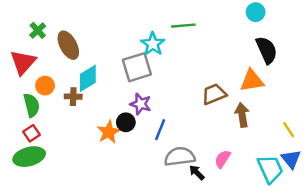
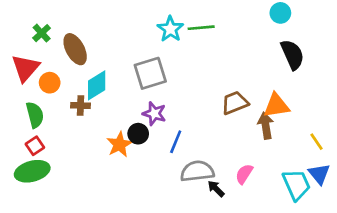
cyan star: (153, 44) -> (170, 29), moved
orange triangle: (252, 81) -> (276, 105), moved
orange circle: (45, 86) -> (50, 83), moved

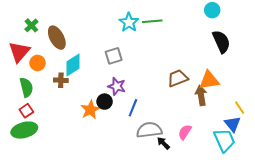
gray square: (150, 73) -> (114, 56), size x0.7
blue triangle: (319, 174) -> (233, 124), moved

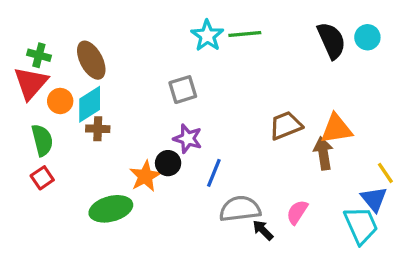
cyan circle: (212, 10) -> (367, 37), moved
green cross: (31, 25) -> (39, 55), moved, turned -32
black semicircle: (221, 42) -> (331, 41), moved
cyan diamond: (73, 65) -> (90, 104), moved
green ellipse: (24, 130) -> (111, 209), moved

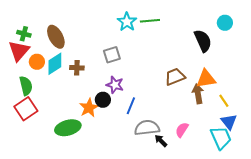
black semicircle: (331, 41) -> (203, 41), moved
brown cross: (98, 129) -> (77, 68), moved
yellow line: (385, 173) -> (224, 101), moved
red square: (42, 178) -> (26, 109), size x1.6

